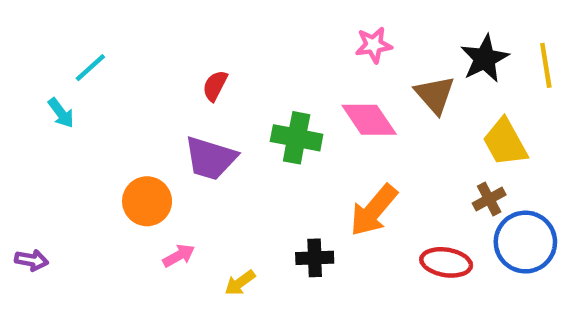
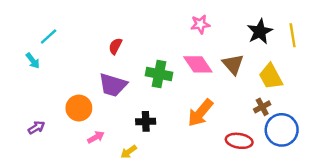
brown triangle: (435, 95) -> (233, 64), moved
black cross: (315, 258) -> (146, 121), moved
purple arrow: (31, 260) -> (36, 127), moved, turned -42

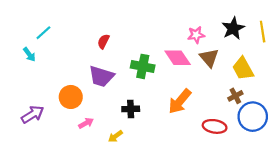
pink star: (200, 24) -> (196, 35), moved
purple arrow: (36, 127) -> (33, 114), size x1.5

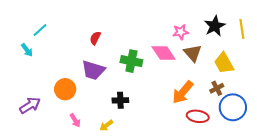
orange arrow: (180, 101) -> (183, 92), moved
pink arrow: (86, 123) -> (75, 120), moved, turned 88

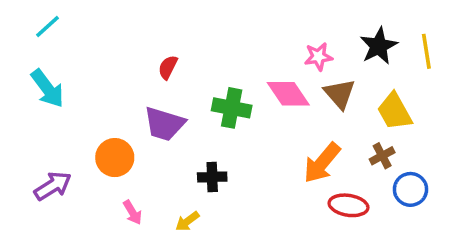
cyan line: (40, 30) -> (47, 26), moved
cyan arrow: (27, 50) -> (47, 88), size x1.6
blue circle: (233, 107) -> (410, 189), size x0.7

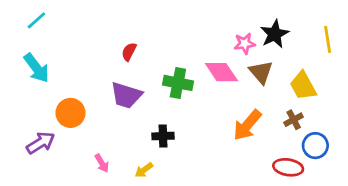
black star: (379, 46) -> (275, 34), moved
orange circle: (115, 158) -> (70, 113), moved
red ellipse: (349, 205) -> (288, 167), moved

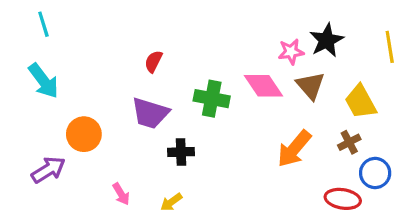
cyan line: (36, 20) -> (43, 24), turned -65
black cross: (163, 136) -> (181, 152), moved

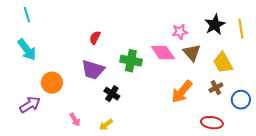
black star: (327, 40) -> (215, 25), moved
black cross: (181, 152) -> (112, 94), turned 35
blue circle: (375, 173) -> (241, 100), moved

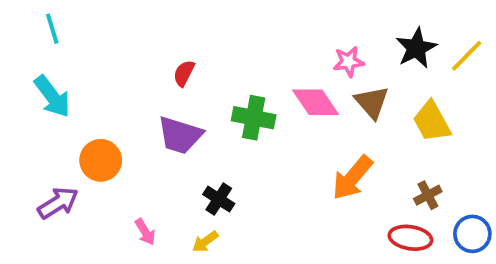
yellow line: (241, 29) -> (467, 56), turned 54
brown cross: (216, 88) -> (428, 195), moved
black cross: (112, 94) -> (219, 199), moved
blue circle: (241, 100) -> (472, 234), moved

